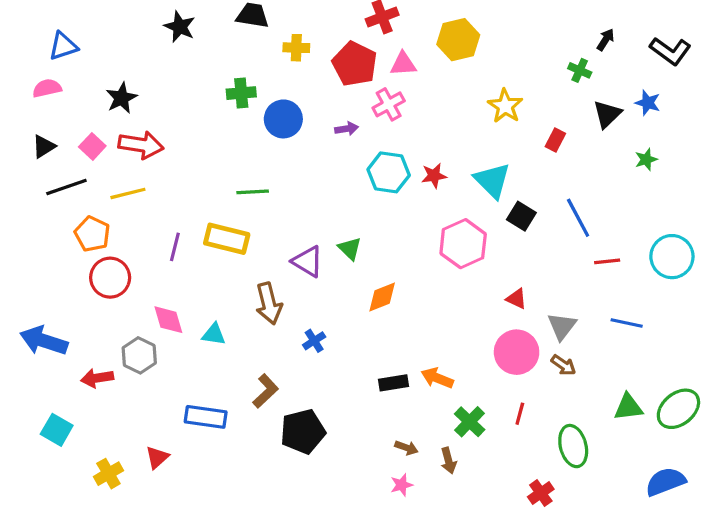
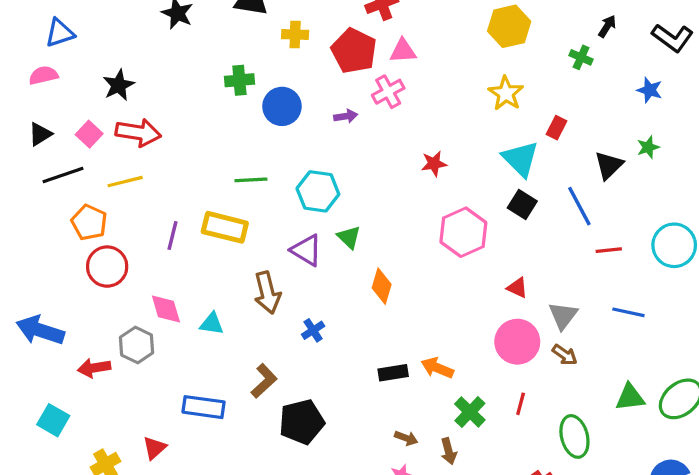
yellow hexagon: (458, 40) -> (509, 26), moved
black triangle: (607, 114) -> (609, 165), moved
cyan hexagon: (389, 172) -> (318, 191), moved
cyan triangle: (492, 180) -> (521, 159), moved
orange diamond: (382, 297) -> (382, 286), turned -52

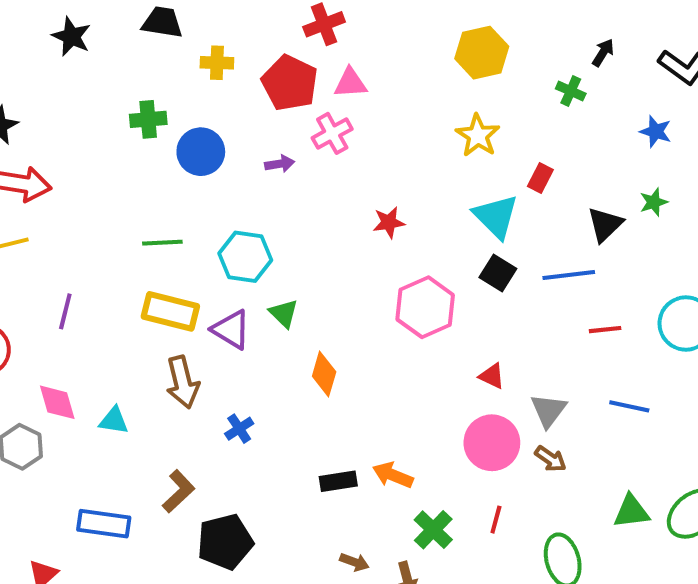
blue line: (579, 206) -> (569, 275), turned -69
yellow rectangle: (225, 227) -> (170, 311), moved

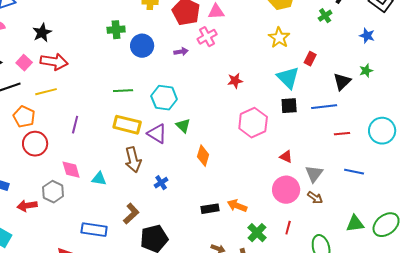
green cross: (571, 91) -> (325, 16), turned 32
black square: (498, 273) -> (289, 106), turned -36

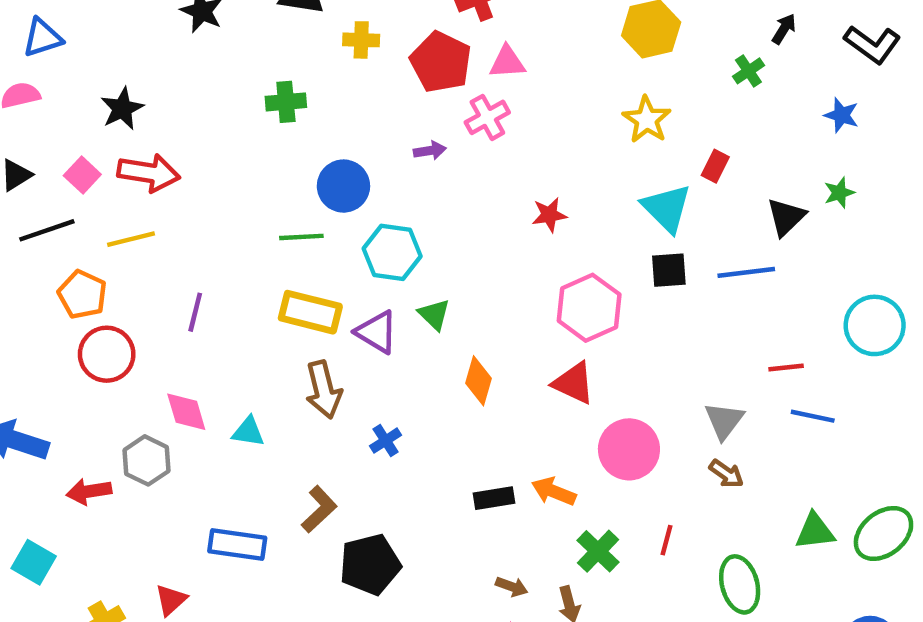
blue circle: (142, 46) -> (343, 186), moved
red line: (342, 134) -> (786, 368), moved
red triangle: (286, 157) -> (574, 383), moved, size x1.5
pink circle: (286, 190) -> (629, 449), moved

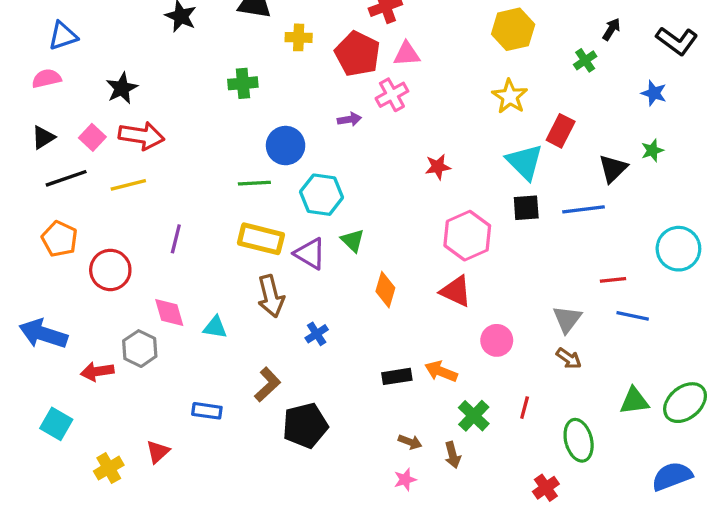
red rectangle: (715, 166) -> (561, 131), size x1.4
orange pentagon: (82, 294) -> (60, 239), moved
pink circle: (629, 449) -> (497, 340), size x0.7
blue rectangle: (237, 545) -> (207, 411), size x0.7

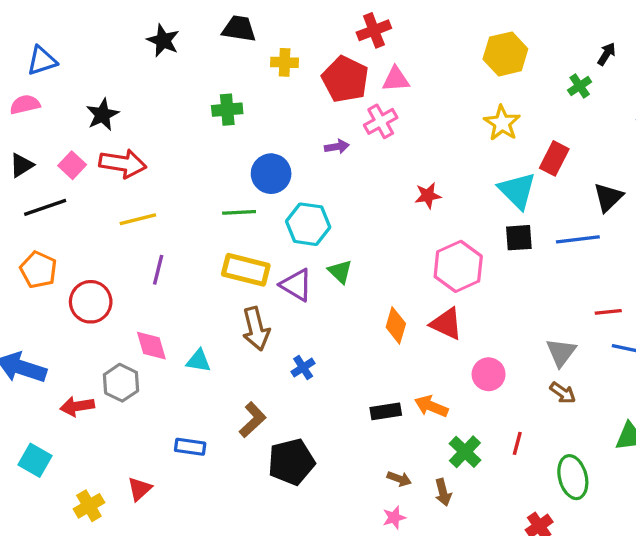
yellow line: (128, 185) -> (138, 219), moved
orange diamond: (385, 290) -> (396, 325), moved

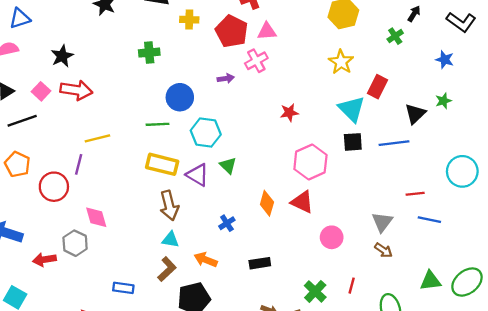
yellow line: (138, 219) -> (97, 138), moved
purple line: (158, 270) -> (79, 164), moved
cyan triangle: (199, 361) -> (170, 240), moved
blue cross: (303, 368) -> (227, 223), moved
orange arrow: (431, 406) -> (206, 260), moved

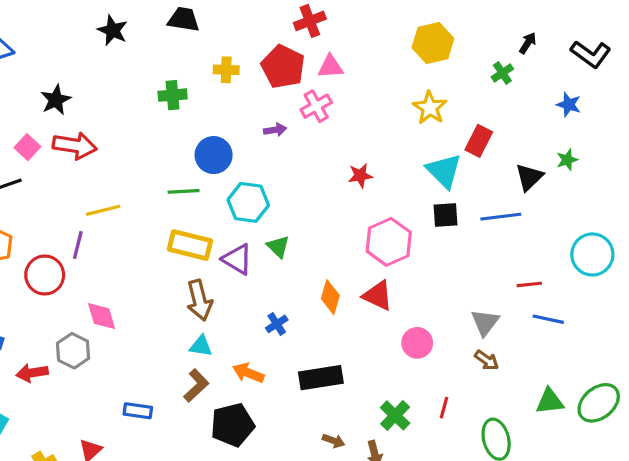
yellow cross: (189, 20) -> (226, 70), moved
black rectangle: (260, 263) -> (321, 378), size x1.5

